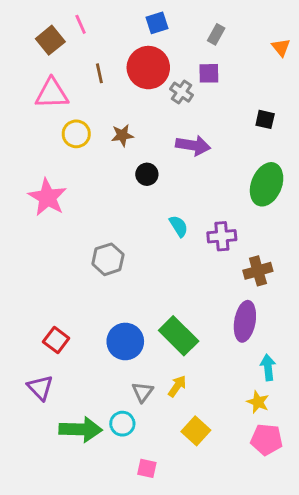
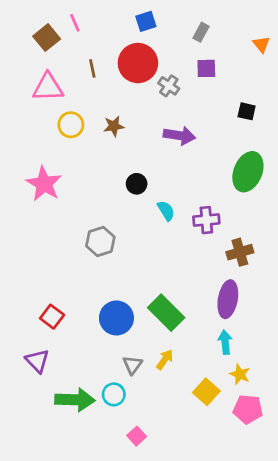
purple square: (209, 73) -> (206, 68), moved
black circle: (147, 174) -> (137, 184), moved
cyan arrow: (268, 367) -> (225, 342), moved
yellow square: (196, 431) -> (206, 392), moved
pink square: (147, 468) -> (137, 436), turned 36

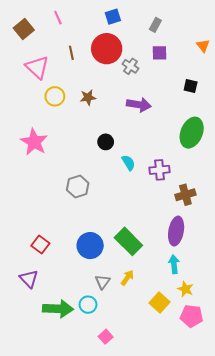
brown square: (47, 38) -> (24, 29), moved
orange triangle: (261, 44) -> (203, 46), moved
pink triangle: (48, 87) -> (37, 67), turned 45

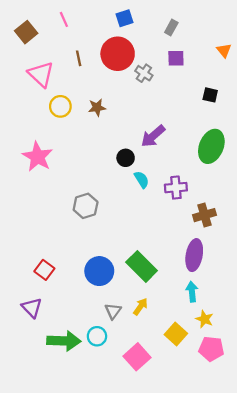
purple arrow: (139, 105) -> (153, 136), moved, turned 130
black circle: (106, 142) -> (126, 158), moved
pink square: (106, 337) -> (137, 357), moved, size x1.6

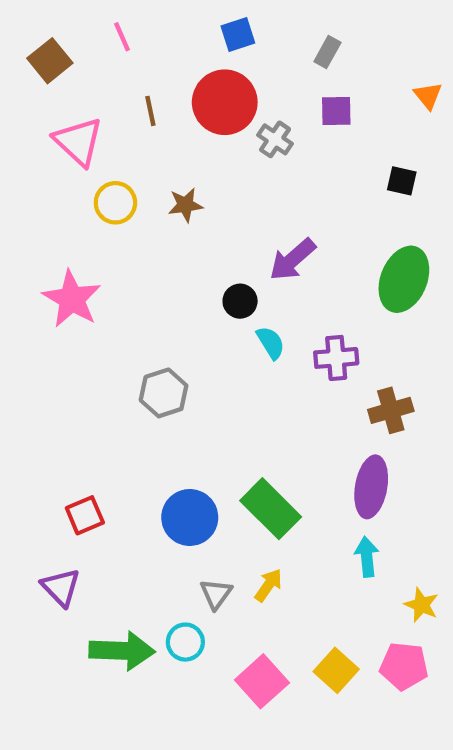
red square: (44, 270) -> (85, 515), turned 30
yellow star: (204, 319) -> (421, 605), moved
yellow square: (176, 334) -> (336, 670), moved

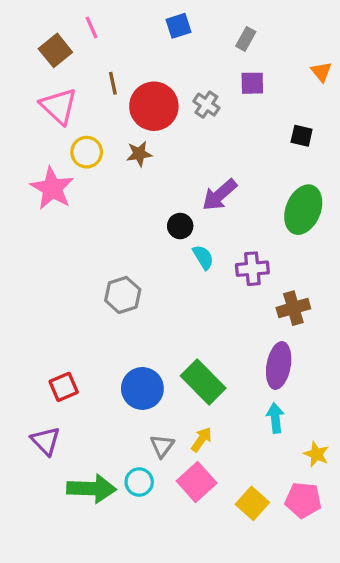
brown square: (50, 61) -> (55, 50), moved
red circle: (225, 102) -> (154, 106), moved
pink star: (72, 299) -> (52, 188), moved
pink square: (262, 681) -> (197, 482), moved

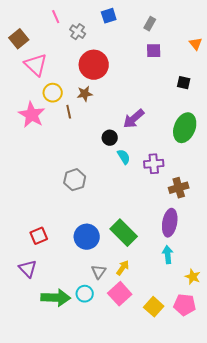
brown square: (55, 50) -> (19, 39), moved
brown line: (113, 83) -> (69, 112), moved
gray cross: (206, 105) -> (78, 32), moved

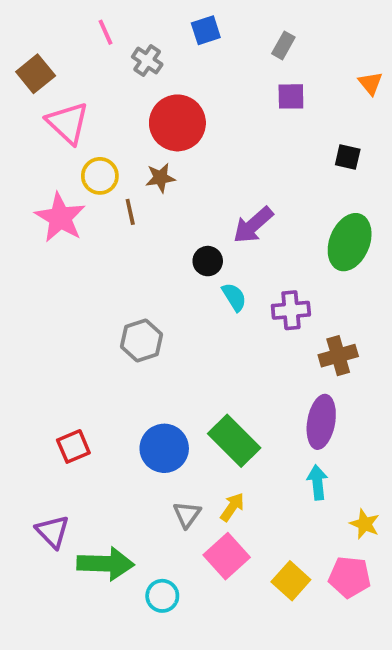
purple triangle: (28, 269) -> (53, 532), moved
cyan circle: (85, 294) -> (162, 596), moved

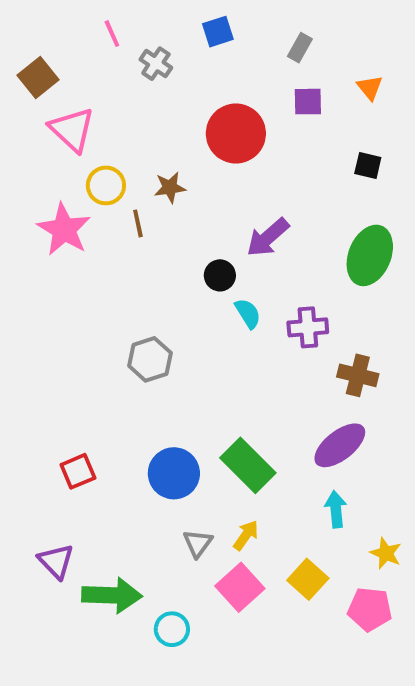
orange triangle: (370, 83) -> (370, 88), moved
red circle: (177, 123) -> (236, 134), moved
brown cross: (338, 356) -> (358, 375), turned 30
purple ellipse: (321, 422) -> (340, 445), turned 42
yellow square: (291, 581) -> (308, 579), moved

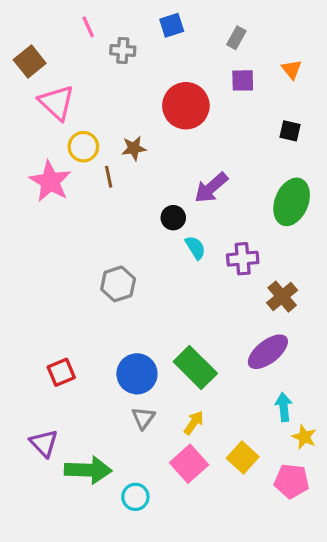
gray cross: (156, 64) -> (123, 50), turned -30
brown cross: (358, 375) -> (282, 297), turned 36
cyan arrow: (336, 509) -> (284, 407), moved
gray triangle: (198, 543) -> (143, 418), moved

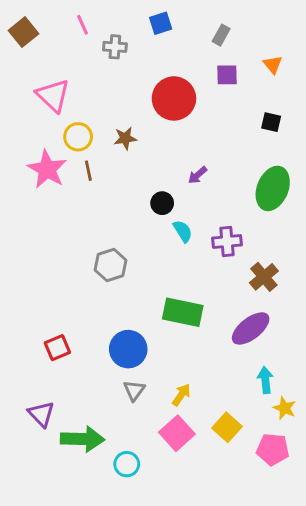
brown square: (30, 62) -> (24, 32), moved
brown line: (109, 177) -> (88, 171), moved
purple arrow: (211, 188) -> (198, 175), size x0.6
green rectangle: (195, 368) -> (183, 312), moved, turned -33

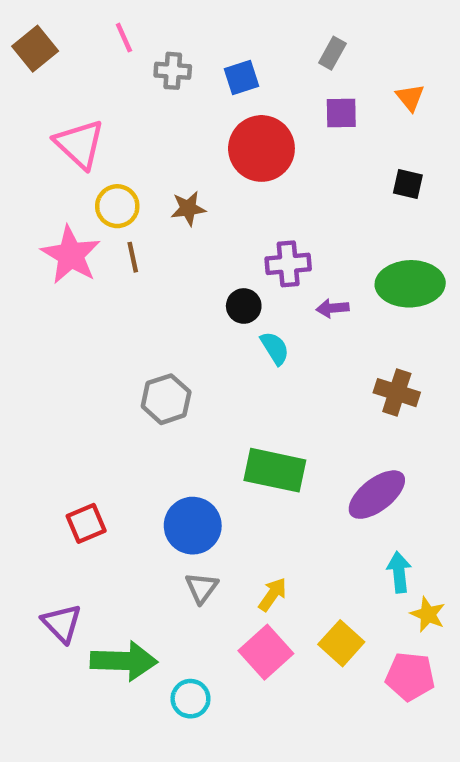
blue square: (161, 23) -> (242, 77), moved
purple arrow: (198, 175) -> (332, 308), moved, turned 36
green ellipse: (273, 188) -> (410, 284), turned 66
purple cross: (227, 241) -> (288, 264), moved
brown cross: (264, 277) -> (397, 393), moved, turned -32

